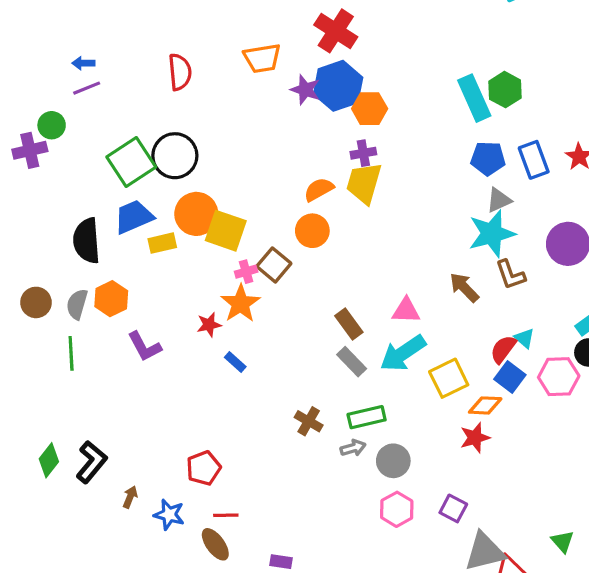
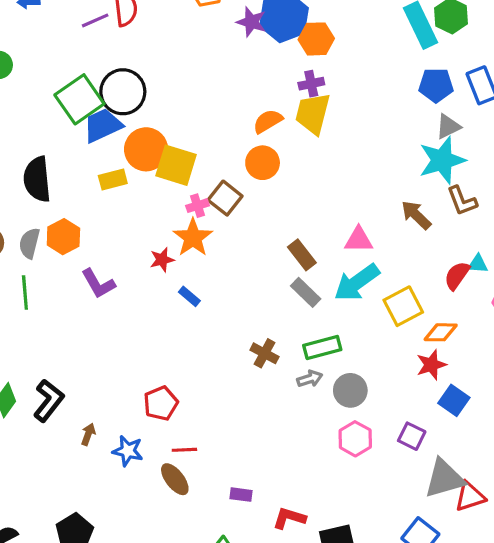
purple line: (87, 88) -> (95, 20), moved
blue trapezoid: (134, 217) -> (103, 125), moved
cyan triangle: (524, 338) -> (478, 264), turned -35
blue square: (510, 377) -> (454, 400), moved

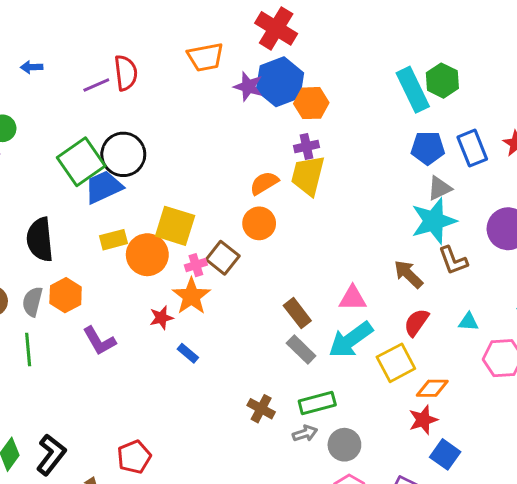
orange circle: (146, 149) -> (147, 255), moved
red semicircle: (457, 275) -> (416, 322), moved
red pentagon: (161, 403) -> (134, 457), moved

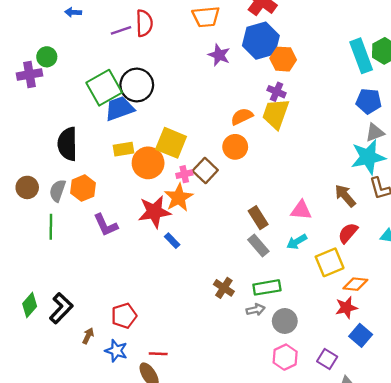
purple star: (248, 86) -> (219, 55), moved
purple cross: (306, 147) -> (277, 92), turned 30
red star: (161, 318) -> (154, 212), size x1.8
cyan arrow: (351, 340) -> (297, 242), size x0.6

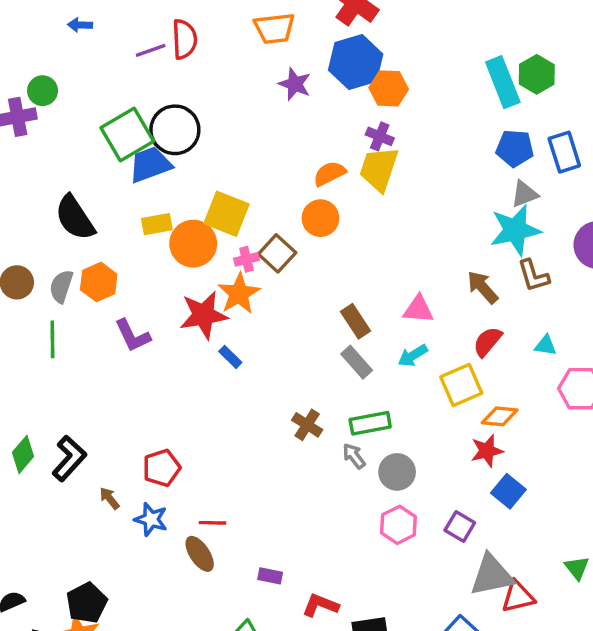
black semicircle: (67, 144) -> (75, 218), turned -32
gray arrow: (256, 310) -> (354, 456), turned -114
brown arrow: (88, 336) -> (109, 498), turned -63

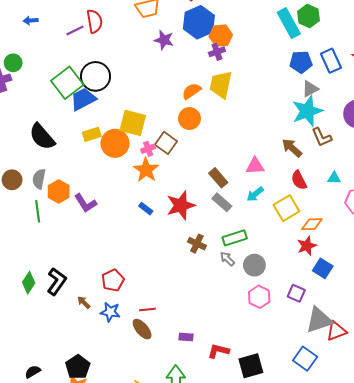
purple cross: (380, 136) -> (217, 52), moved, turned -35
orange hexagon: (99, 282) -> (59, 192), moved
red star: (204, 315) -> (181, 205), moved
red semicircle: (487, 342) -> (299, 180), turned -60

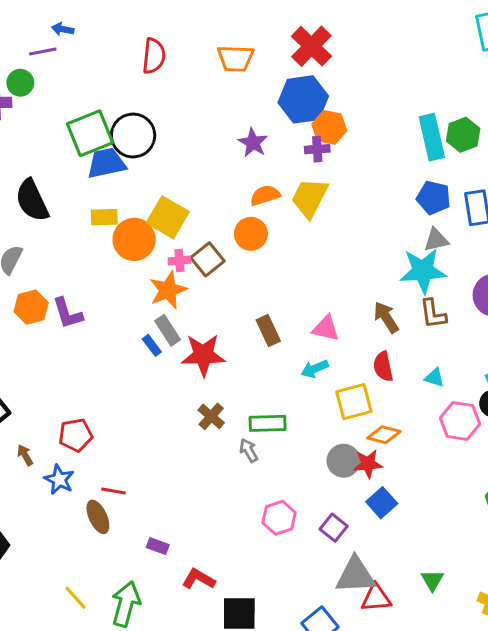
purple line: (75, 30) -> (43, 51), moved
purple star: (164, 40) -> (253, 143), moved
orange hexagon: (59, 192) -> (31, 307), moved
gray rectangle: (222, 202) -> (168, 330), moved
gray circle: (254, 265) -> (343, 461), moved

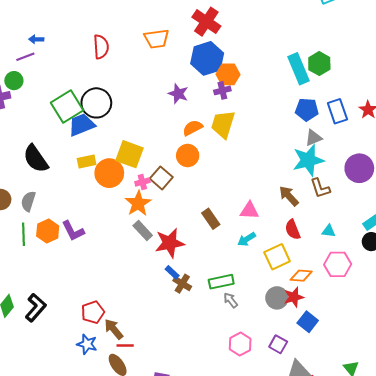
blue rectangle: (152, 345) -> (172, 272), moved
pink hexagon: (460, 421) -> (338, 264), moved
gray arrow: (249, 450) -> (231, 300), moved
brown arrow: (25, 455) -> (114, 329), moved, size x1.5

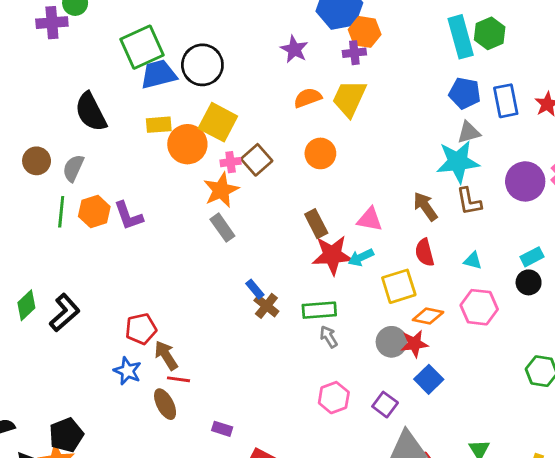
black circle: (96, 103) -> (202, 65), moved
orange circle: (188, 156) -> (320, 153), moved
red star: (170, 243) -> (332, 255), moved

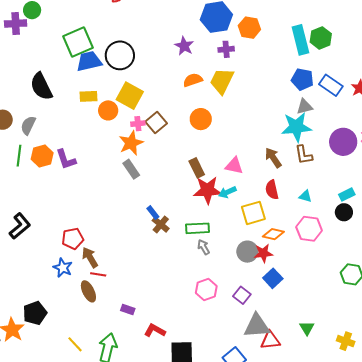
orange hexagon: (365, 32) -> (249, 28), moved
blue rectangle: (506, 101) -> (331, 85), turned -45
orange circle: (187, 144) -> (108, 110), size x0.7
black pentagon: (66, 435) -> (35, 313), moved

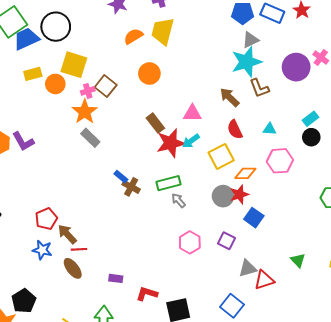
gray triangle: (257, 326) -> (248, 268), size x0.7

